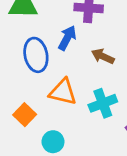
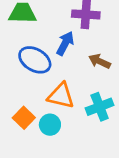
blue ellipse: (36, 55) -> (35, 60), turned -48
cyan circle: (53, 142) -> (50, 125), moved

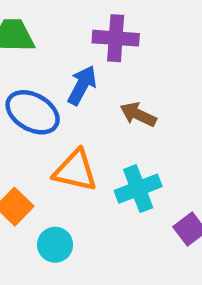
cyan circle: (50, 125) -> (55, 245), moved

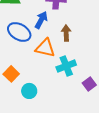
brown arrow: (138, 115) -> (66, 33), turned 63
orange triangle: (75, 171) -> (45, 48), moved

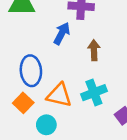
blue ellipse: (19, 32) -> (31, 71), moved, turned 55
orange triangle: (45, 48) -> (59, 95), moved

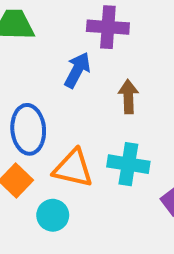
cyan cross: (94, 93) -> (128, 164), turned 30

